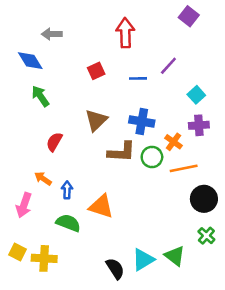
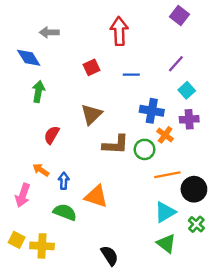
purple line: (168, 66) -> (176, 64), moved
green arrow: (40, 96) -> (38, 92), turned 45
blue cross: (142, 121) -> (152, 111), moved
orange line: (184, 168) -> (167, 175), moved
cyan triangle: (143, 260) -> (165, 212), moved

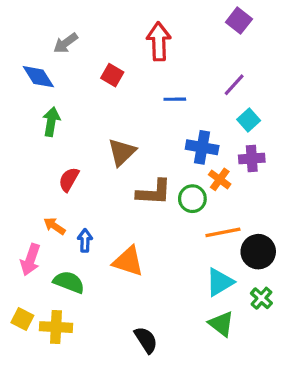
gray arrow: (49, 32) -> (66, 43), turned -36
red square: (91, 67) -> (112, 75), moved, turned -35
green semicircle: (65, 212) -> (69, 282), moved

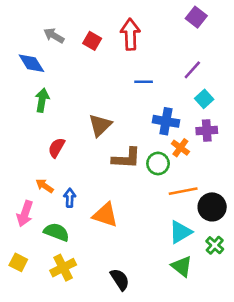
gray arrow: (66, 43) -> (54, 36), turned 66
red square: (112, 75) -> (92, 41), moved
yellow cross: (56, 327) -> (63, 268), moved, turned -30

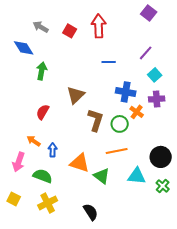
green arrow: (42, 100) -> (42, 71), moved
brown L-shape: (126, 158) -> (96, 120), turned -75
orange line: (183, 191) -> (117, 151), moved
cyan triangle: (180, 232) -> (137, 176), turned 36
green triangle: (182, 266) -> (102, 176), moved

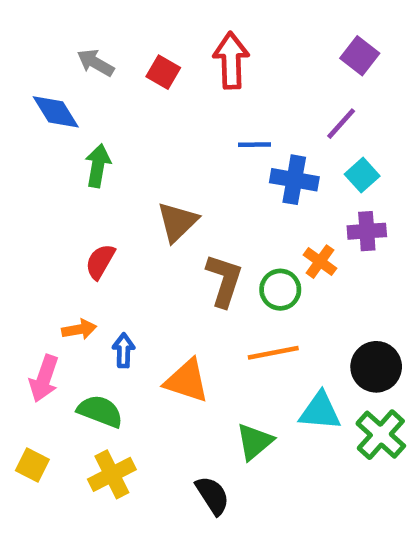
purple square: (149, 13) -> (360, 56), moved
blue cross: (126, 92) -> (294, 180), moved
orange arrow: (34, 141) -> (79, 329), turned 136
green triangle: (102, 176) -> (255, 442), moved, turned 42
green cross: (163, 186) -> (381, 435), size x1.5

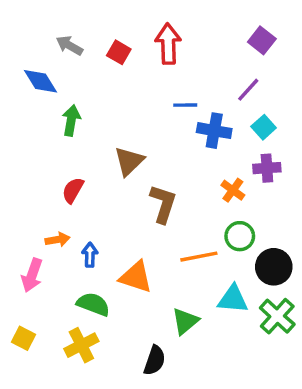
green circle: (280, 290) -> (240, 236), moved
green semicircle: (100, 411) -> (93, 304), moved
black semicircle: (212, 495) -> (155, 360), turned 52

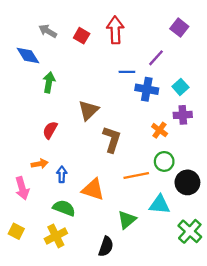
purple line: (248, 90) -> (156, 58), moved
pink arrow: (32, 275) -> (22, 188), turned -35
green cross: (277, 316) -> (190, 231), moved

